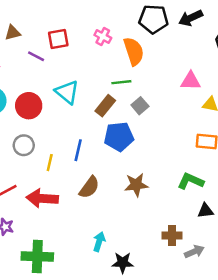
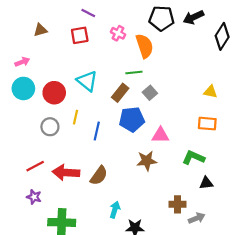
purple line: (36, 56) -> (88, 13), moved
pink triangle: (191, 81) -> (160, 135), moved
yellow line: (50, 163) -> (75, 117), moved
brown semicircle: (89, 187) -> (99, 176), moved

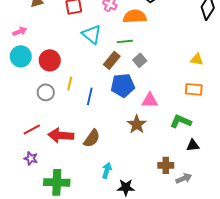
orange semicircle: (145, 46) -> (135, 16), turned -75
cyan triangle: (87, 81) -> (92, 34), moved
brown star: (147, 161) -> (137, 124), turned -30

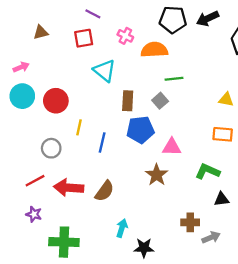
green line: (125, 41) -> (174, 79), moved
brown rectangle: (112, 60) -> (128, 101), turned -36
gray circle: (46, 92) -> (51, 148), moved

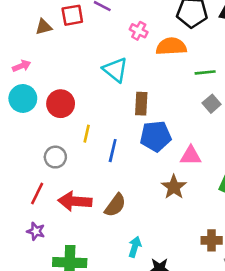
red square: (84, 38) -> (72, 15), moved
green line: (174, 79) -> (205, 72), moved
gray square: (160, 101) -> (212, 104), moved
red line: (35, 181) -> (37, 194), turned -36

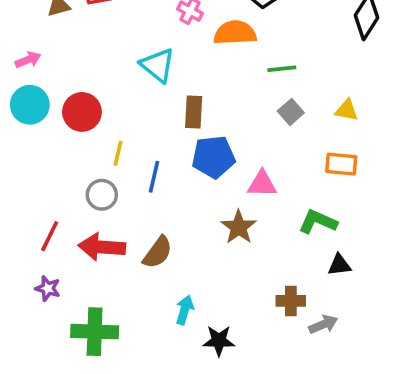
gray circle: (55, 157) -> (102, 195), moved

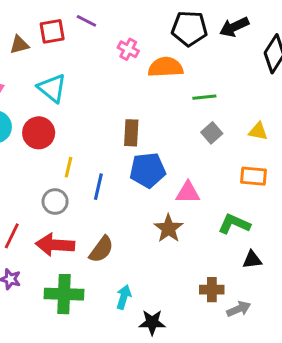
cyan triangle: (158, 65) -> (52, 88), moved
green cross: (95, 332) -> (64, 294), moved

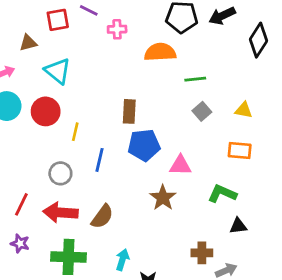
brown triangle: (19, 45) -> (28, 43), moved
pink cross: (128, 49) -> (117, 29), moved, turned -30
yellow line: (68, 167) -> (75, 132), moved

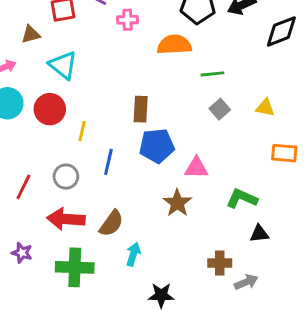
black diamond: (258, 40) -> (281, 31), turned 36
orange rectangle: (240, 151) -> (284, 153), moved
red line: (21, 204) -> (23, 187), moved
cyan arrow: (122, 260) -> (133, 254), moved

